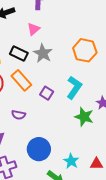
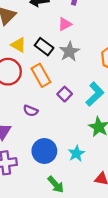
cyan star: (71, 161) -> (76, 153), moved

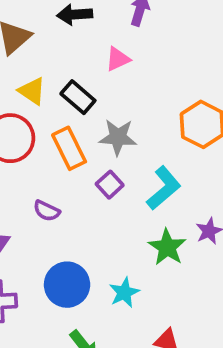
gray star: (69, 52) -> (118, 137), moved, turned 30

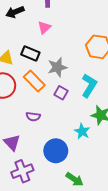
cyan star: (124, 293) -> (82, 131), moved

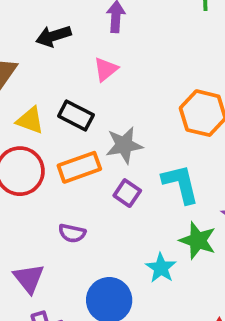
orange rectangle: (34, 81) -> (79, 167), turned -70
cyan L-shape: (89, 86) -> (181, 184), turned -50

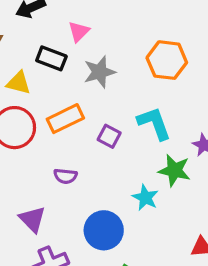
black rectangle: (76, 115) -> (51, 58), moved
gray star: (124, 145) -> (99, 72), moved

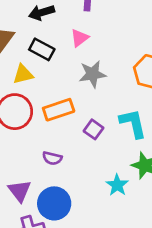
black rectangle: (51, 58) -> (42, 49), moved
yellow triangle: (18, 83) -> (23, 74), turned -35
blue circle: (104, 230) -> (54, 203), moved

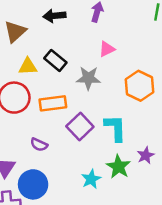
pink triangle: (80, 38) -> (107, 49), moved
black rectangle: (42, 49) -> (55, 60), moved
purple square: (93, 129) -> (80, 126), size x1.5

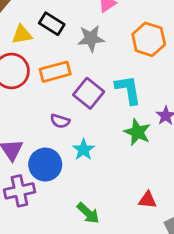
purple semicircle: (39, 145) -> (60, 121), moved
cyan star: (91, 179) -> (84, 150), moved

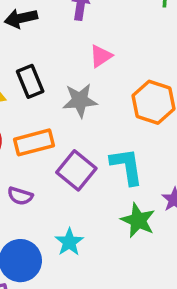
black rectangle: (52, 24) -> (30, 81), turned 35
purple semicircle: (60, 121) -> (20, 196), moved

